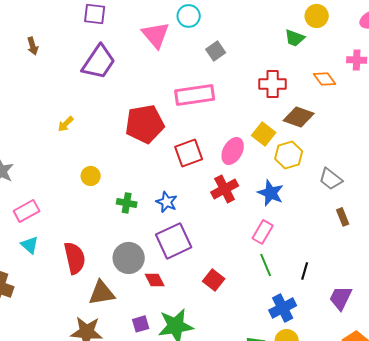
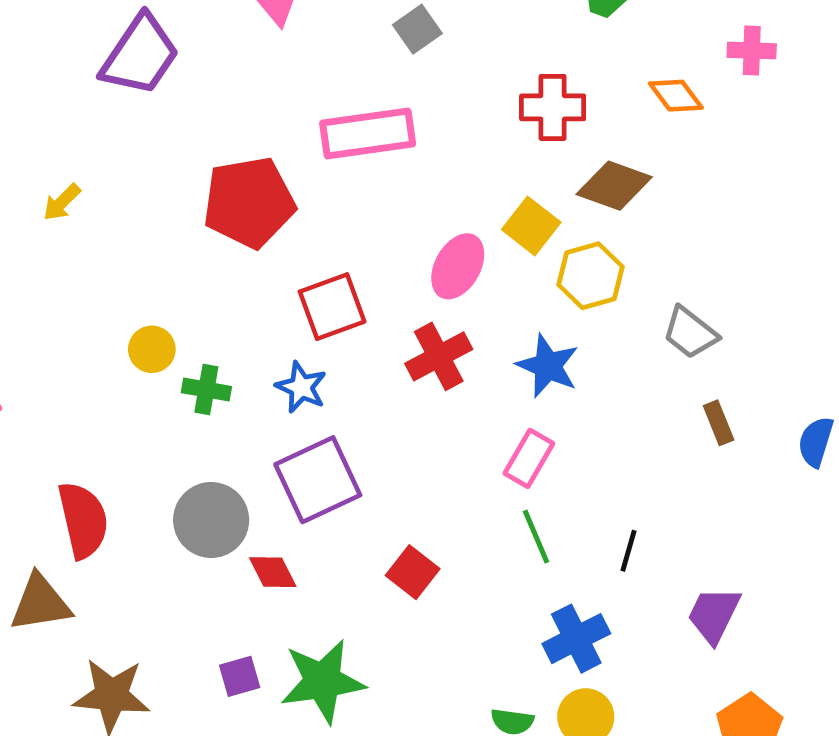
red square: (189, 153) -> (332, 307), moved
yellow circle: (91, 176) -> (152, 349), moved
brown triangle: (102, 293) -> (40, 603), moved

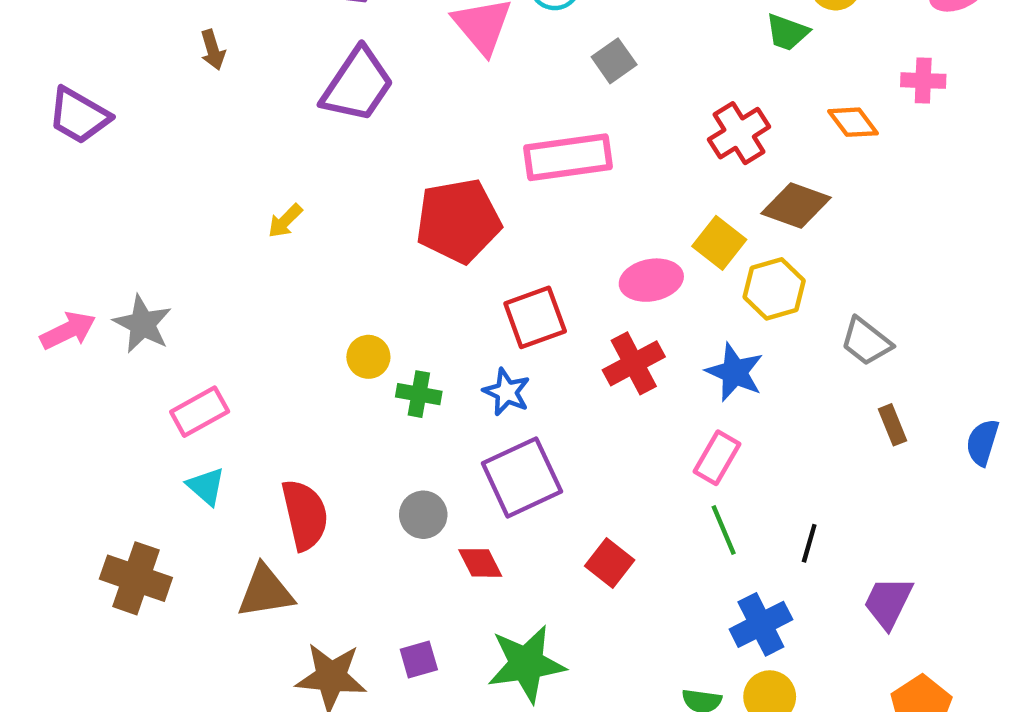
red cross: (553, 107) -> (739, 133), turned -32
pink ellipse: (458, 266) -> (651, 280), turned 50
gray circle: (211, 520) -> (423, 515), size x0.7
purple square: (240, 676) -> (419, 659), moved

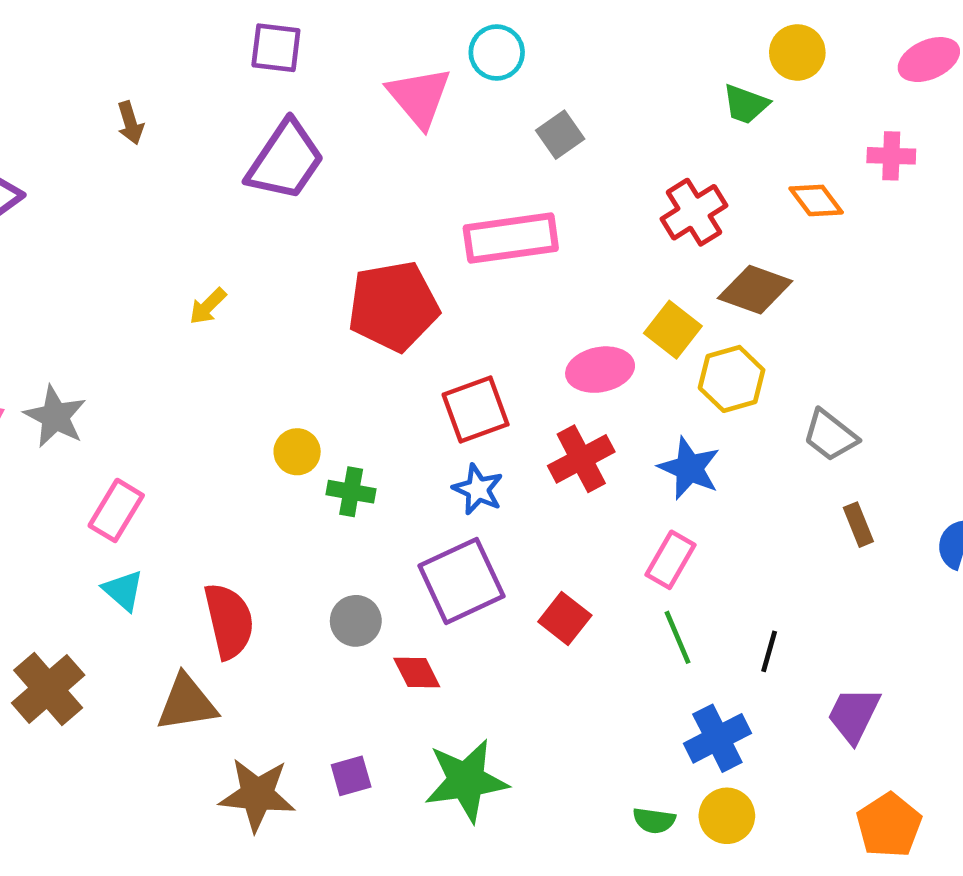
blue star: (507, 392) -> (478, 489), moved
pink rectangle: (200, 412) -> (116, 510), turned -30
red square: (610, 563) -> (565, 619), moved
brown cross: (136, 578) -> (48, 689), turned 30

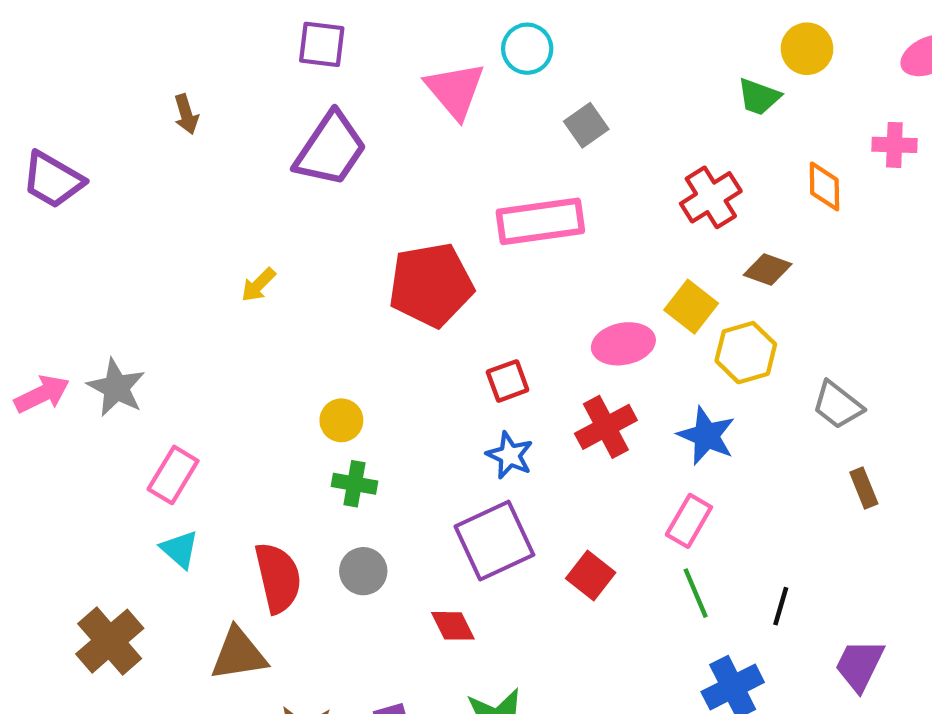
orange diamond: (816, 200) -> (824, 186), turned 36
brown diamond: (755, 290) -> (768, 269), size x0.7
red square: (476, 409) -> (508, 381), size x0.7
green cross: (351, 492) -> (355, 484), moved
gray circle: (356, 621) -> (363, 571), moved

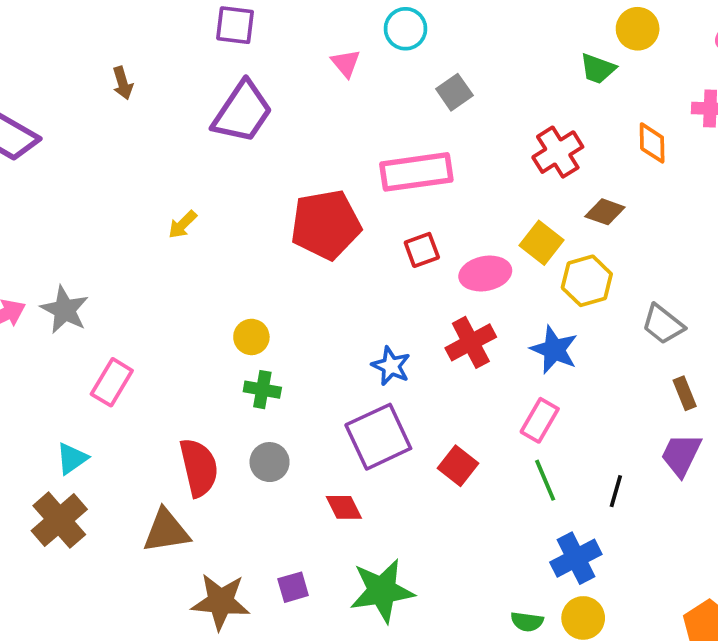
pink triangle: (455, 90) -> (346, 63), size x0.6
red square: (508, 381) -> (422, 250), moved
cyan triangle: (180, 549) -> (72, 458), moved, turned 44
purple trapezoid: (859, 665) -> (681, 455), moved

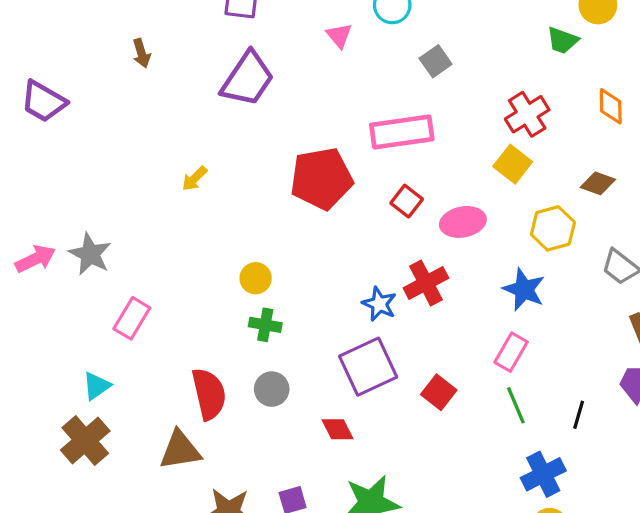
brown diamond: (605, 212) -> (598, 183), moved
yellow square: (541, 243) -> (513, 164), moved
red square: (422, 250) -> (407, 201), turned -32
red cross: (471, 342) -> (426, 283), moved

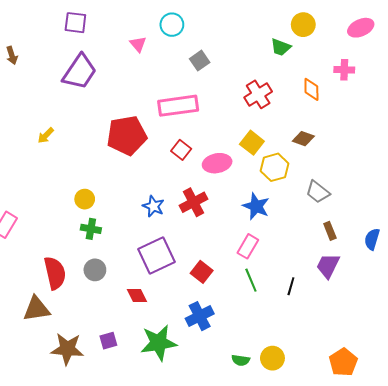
yellow square: (513, 164) -> (252, 143), moved
blue star: (379, 304) -> (153, 206), moved
blue cross: (543, 474) -> (200, 316), moved

